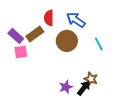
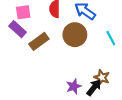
brown rectangle: (35, 34) -> (39, 41), moved
pink square: (21, 52) -> (23, 12), moved

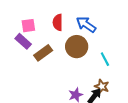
cyan line: (111, 38) -> (105, 59), moved

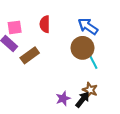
blue arrow: (86, 25) -> (88, 26), moved
brown circle: (77, 47) -> (82, 48), moved

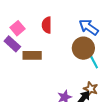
pink square: (15, 27) -> (18, 28), turned -32
brown rectangle: (30, 55) -> (32, 55), turned 36

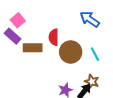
red semicircle: (47, 25) -> (54, 37), moved
brown circle: (83, 48) -> (71, 52), moved

